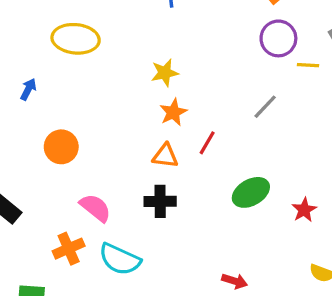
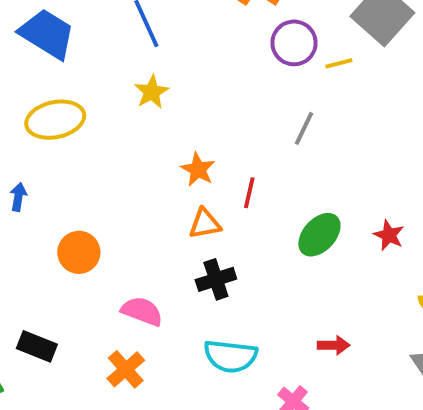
yellow star: (165, 73) -> (152, 92), moved
cyan semicircle: (120, 259) -> (230, 356), moved

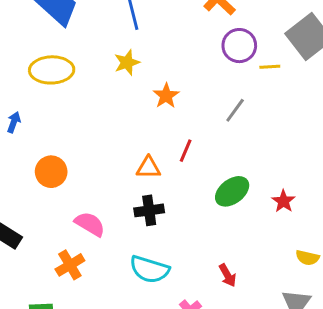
orange star: (198, 169) -> (166, 96), moved
red arrow: (334, 345) -> (228, 275), turned 50

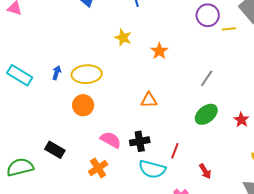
yellow star: (127, 63) -> (123, 38), moved, turned -30
yellow ellipse: (52, 70) -> (87, 74), moved
gray line: (235, 110) -> (207, 78), moved
red line: (186, 151) -> (175, 151), moved
black cross: (149, 210) -> (140, 141), moved

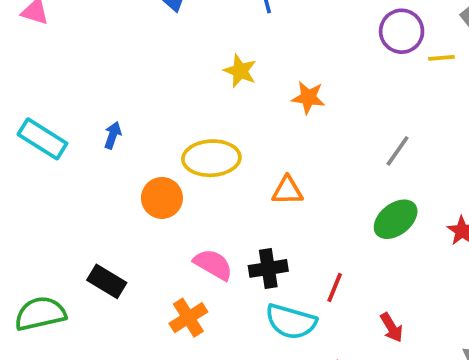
orange star: (159, 51) -> (308, 98), turned -30
yellow ellipse: (87, 74) -> (211, 158), moved

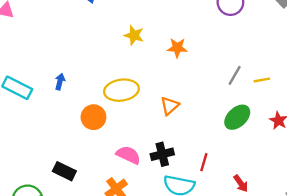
yellow line: (441, 58) -> (262, 80), moved
orange triangle: (287, 191) -> (170, 106), turned -36

